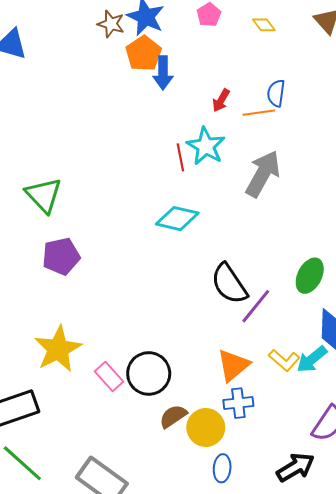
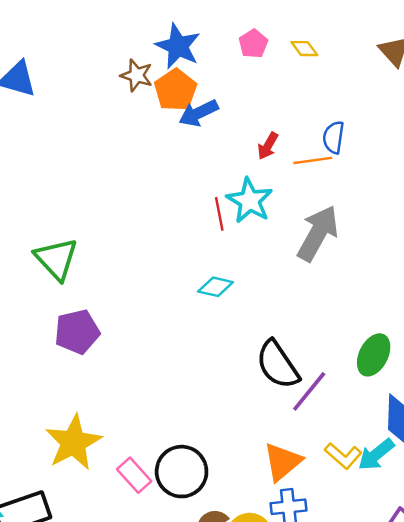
brown star: (111, 24) -> (137, 75), moved
yellow diamond: (264, 25) -> (304, 49), moved
blue arrow: (163, 73) -> (199, 113), turned 64
cyan diamond: (177, 219) -> (216, 287), size x0.7

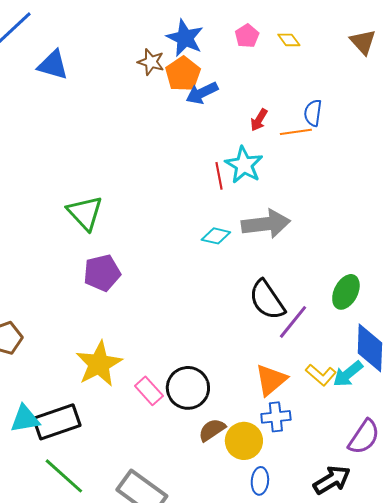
gray arrow: (318, 233) -> (266, 224), moved, turned 54

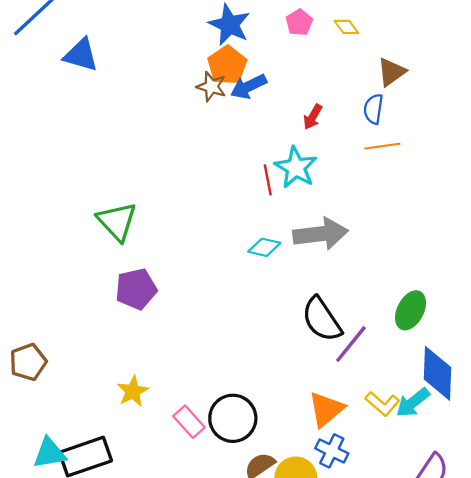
brown triangle: (363, 42) -> (391, 72), moved, turned 36
brown star: (151, 62) -> (211, 87), moved
orange line: (296, 132) -> (382, 146), moved
yellow star: (99, 364) -> (133, 391), size x0.6
blue cross: (276, 417) -> (332, 451), turned 32

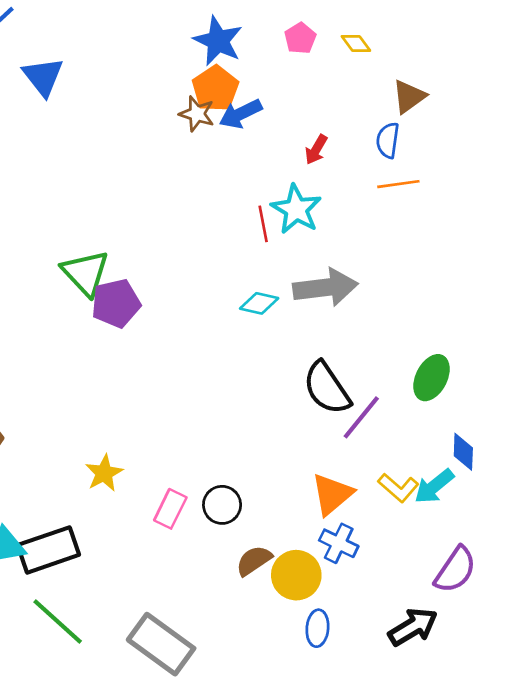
blue triangle: (81, 55) -> (43, 77), turned 36
purple pentagon: (136, 289) -> (116, 303), moved
blue diamond: (438, 373) -> (463, 452), size x0.6
black circle: (233, 418) -> (222, 505), size x0.7
pink rectangle: (189, 422) -> (170, 509), turned 68

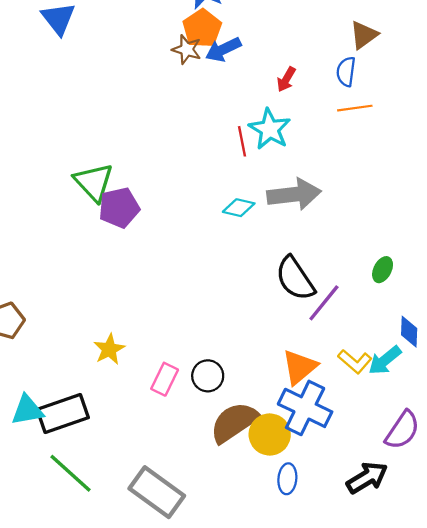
green ellipse: (432, 378) -> (383, 270), size x0.7
blue cross: (339, 543) -> (305, 408), size x1.6
brown semicircle: (254, 561) -> (234, 422), size x1.6

